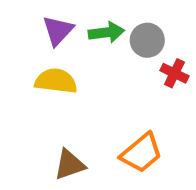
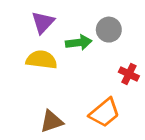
green arrow: (106, 32) -> (79, 42), moved
red cross: (174, 73) -> (129, 74), moved

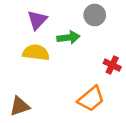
gray circle: (109, 30) -> (95, 15), moved
brown triangle: (52, 121) -> (20, 106), moved

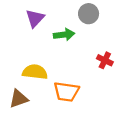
yellow semicircle: (36, 53) -> (35, 72), moved
orange trapezoid: (91, 99) -> (66, 92), moved, turned 48

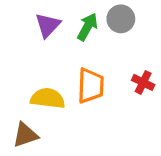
green arrow: (64, 35) -> (87, 27), moved, turned -54
orange trapezoid: (66, 92) -> (91, 86), moved, turned -96

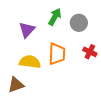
gray circle: (121, 19) -> (79, 23), moved
purple triangle: (48, 25) -> (27, 30), moved

